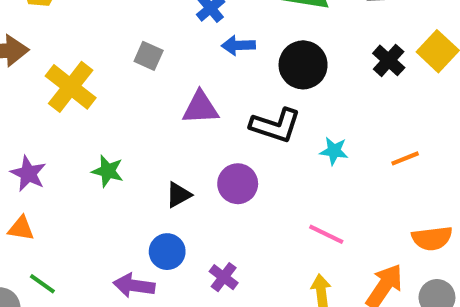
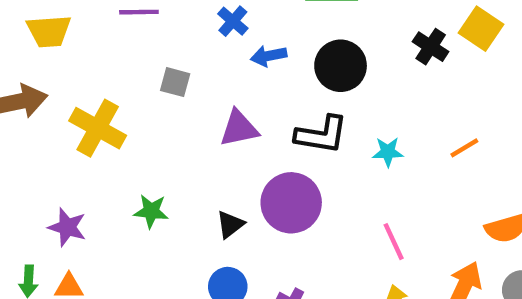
purple circle: (238, 184) -> (291, 203), size x1.4
pink line: (326, 234) -> (394, 242), turned 48

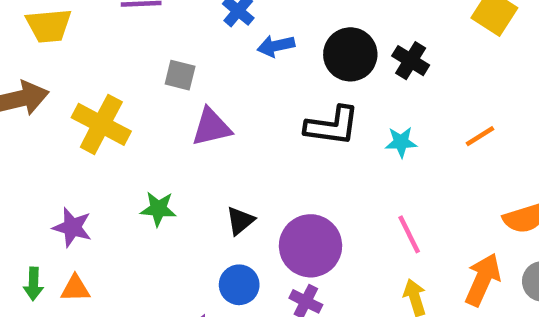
black cross: (431, 47) -> (411, 61), moved
purple triangle: (239, 128) -> (211, 127), moved
purple circle: (291, 203) -> (311, 246), moved

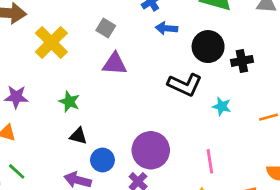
black cross: (411, 61) -> (242, 61), turned 30
black triangle: (240, 221) -> (78, 136), moved, turned 36
purple star: (72, 227) -> (16, 97), turned -30

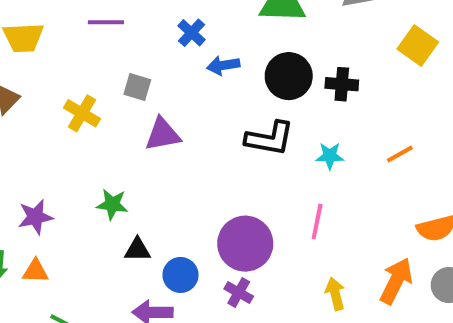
yellow cross: (51, 42) -> (82, 113), moved, size x0.7
black cross: (242, 61) -> (342, 84), turned 30
pink line: (210, 161) -> (317, 221), moved, turned 35

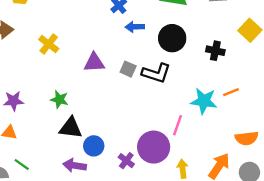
black cross: (342, 84) -> (215, 51), moved
gray square: (137, 87) -> (128, 69), moved
cyan star: (330, 156) -> (204, 101), moved, size x1.6
purple circle: (245, 244) -> (154, 147), moved
black triangle: (137, 250) -> (71, 128), size x1.5

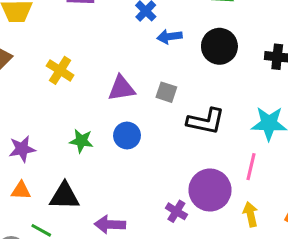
black L-shape: (156, 73) -> (206, 121), moved
pink line: (178, 125) -> (251, 167), moved
black triangle: (71, 128) -> (64, 196), moved
blue circle: (94, 146) -> (127, 135), moved

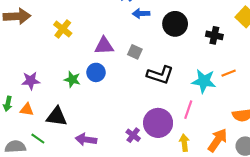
blue circle: (127, 135) -> (96, 72), moved

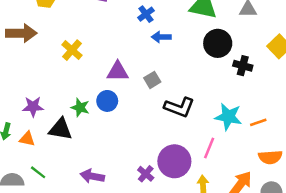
black circle: (175, 24) -> (218, 43), moved
gray square: (135, 52) -> (152, 80), turned 32
orange line: (229, 73) -> (258, 122), moved
black triangle: (57, 117) -> (60, 129), moved

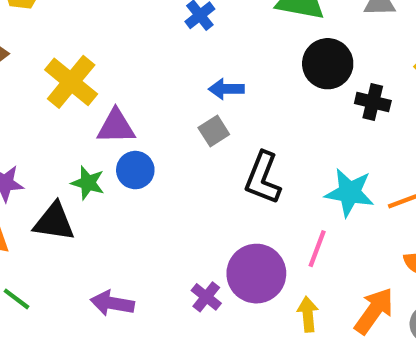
blue arrow: (161, 37) -> (226, 89), moved
yellow cross: (72, 50) -> (71, 82), size x1.4
purple triangle: (118, 71) -> (116, 127), moved
black L-shape: (179, 107) -> (263, 178), turned 92

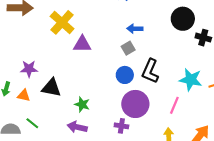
blue circle: (135, 170) -> (125, 75), moved
green star: (88, 183) -> (82, 104), moved
purple circle: (256, 274) -> (135, 104), moved
purple cross: (206, 297) -> (121, 126), turned -32

